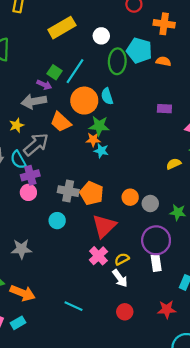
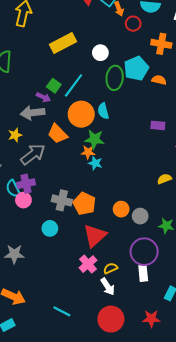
cyan pentagon: (139, 51) -> (136, 68), turned 30
cyan semicircle: (18, 160) -> (13, 189), moved
red circle: (125, 312) -> (111, 319), size x1.6

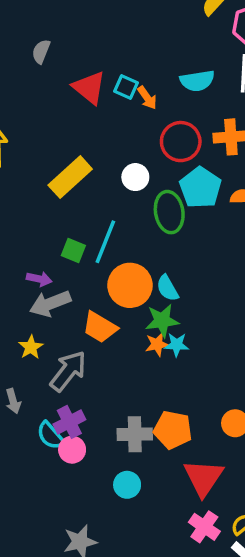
red circle: (133, 24) -> (181, 142), moved, size x1.5
purple arrow: (43, 97) -> (39, 279), moved
cyan semicircle: (103, 111) -> (167, 288), moved
cyan star: (95, 163) -> (177, 345), moved

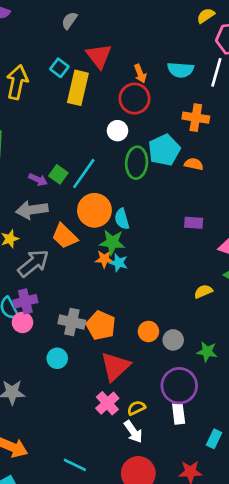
cyan square: (126, 87) -> (59, 68), moved
red circle: (181, 142) -> (134, 99), moved
yellow rectangle: (70, 177) -> (78, 88), moved, turned -48
purple arrow: (39, 279) -> (38, 180), moved

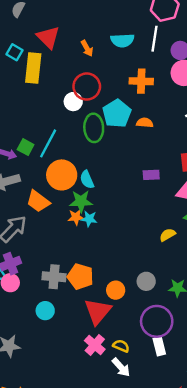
red circle: (134, 99) -> (87, 87), moved
orange circle: (148, 331) -> (116, 290), moved
yellow semicircle: (136, 408) -> (121, 346), turned 56

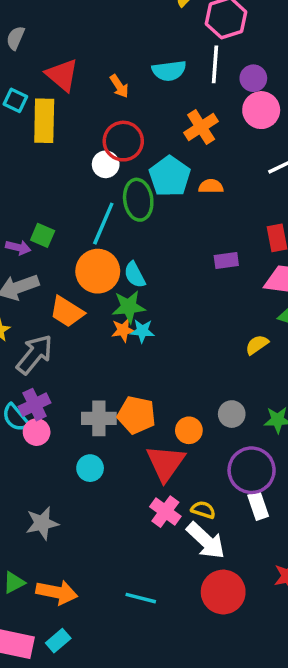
orange cross: (141, 81) -> (201, 127), turned -30
cyan line: (48, 143) -> (103, 224), moved
white arrow: (121, 367) -> (206, 541), size x1.4

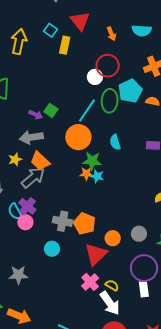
yellow rectangle: (44, 121) -> (65, 45), size x0.7
cyan semicircle: (135, 275) -> (115, 142), moved
orange trapezoid: (67, 312) -> (40, 161), moved
purple cross: (35, 405) -> (27, 206), turned -36

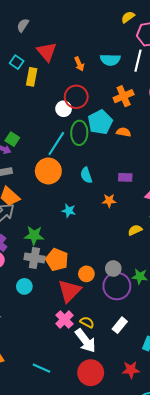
green square: (51, 110) -> (12, 139), moved
green star: (92, 161) -> (34, 235), moved
orange star: (86, 174) -> (109, 201), moved
purple circle: (144, 268) -> (117, 286), moved
white rectangle: (144, 289) -> (120, 325), turned 49

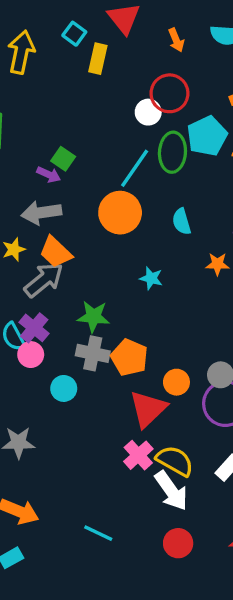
cyan circle: (24, 286) -> (64, 388), moved
yellow semicircle: (87, 322) -> (175, 461), size x1.6
red circle: (91, 373) -> (178, 543), size x0.7

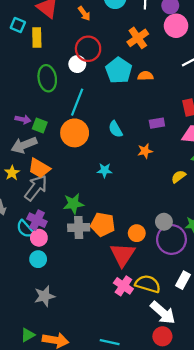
green ellipse: (172, 152) -> (47, 78), moved
green square: (63, 159) -> (40, 125), moved
cyan circle: (64, 388) -> (38, 259), moved
white arrow: (171, 491) -> (163, 313), moved

